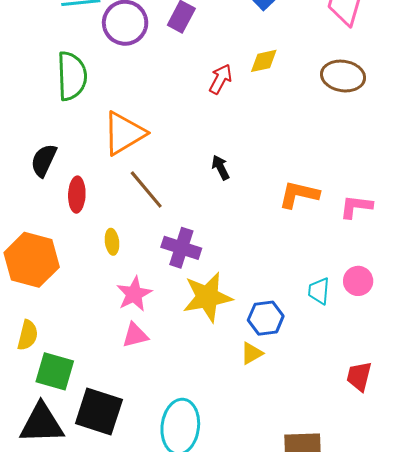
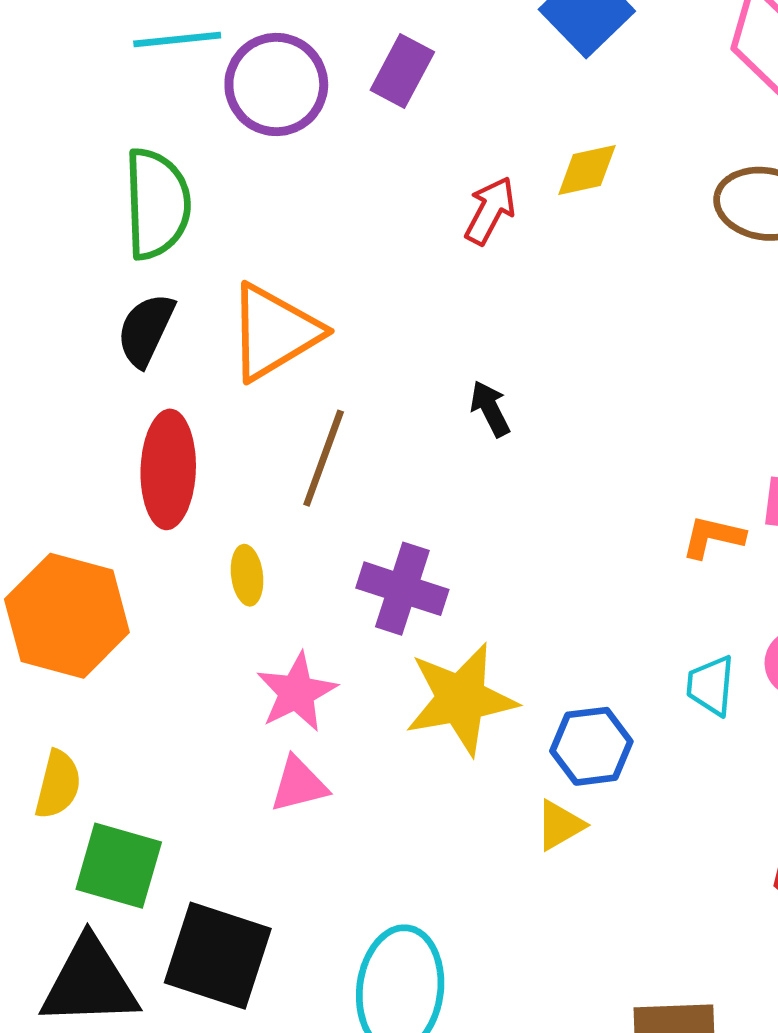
black semicircle: (44, 160) -> (146, 330), moved
brown line: (146, 190) -> (324, 458), turned 60
red ellipse: (77, 195) -> (168, 469), size x1.4
orange L-shape: (299, 195) -> (713, 537), moved, size x0.7

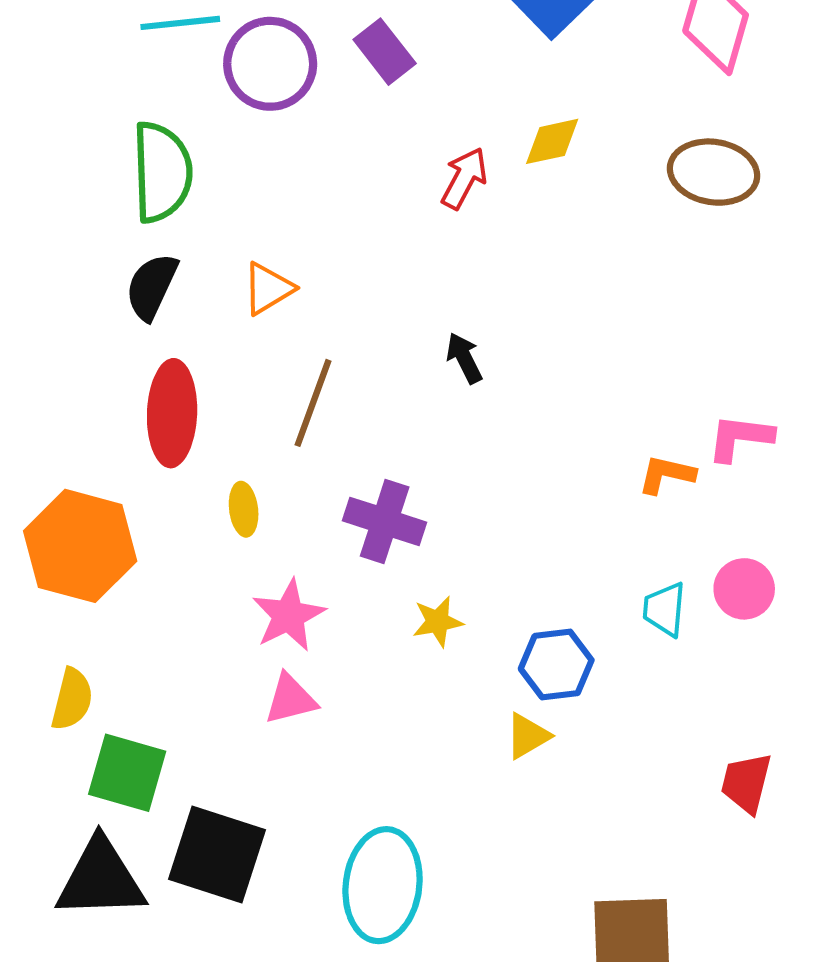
purple rectangle: (402, 71) -> (385, 52), turned -66
orange triangle: (274, 332) -> (268, 289), size x0.6
yellow star: (461, 699) -> (438, 622), size x0.5

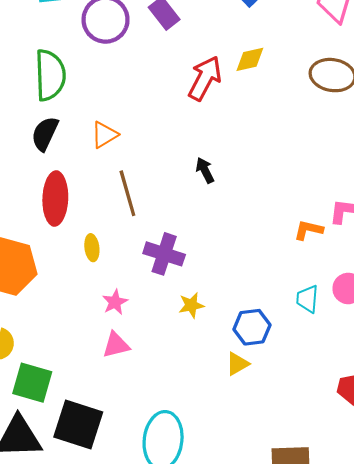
red arrow: (464, 178) -> (205, 78), size x1.4
brown line: (313, 403) -> (127, 193), turned -36
pink star: (289, 615) -> (115, 302), size x0.7

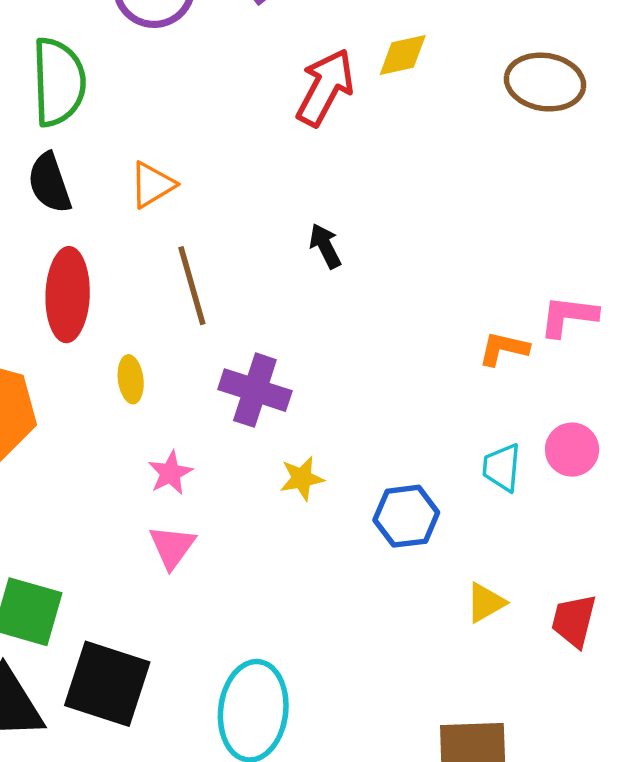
black semicircle: (45, 134) -> (50, 183), turned -44
pink triangle: (116, 345) -> (172, 547), turned -40
yellow triangle: (237, 364) -> (486, 603), moved

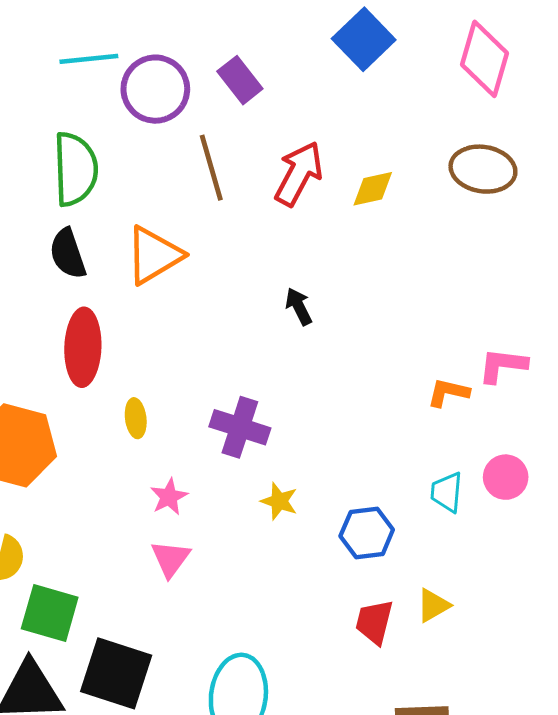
yellow diamond: (403, 55) -> (373, 189), moved
orange triangle: (152, 185) -> (154, 255), size x1.5
brown line: (192, 286) -> (211, 168), moved
yellow star: (302, 478) -> (279, 501), turned 30
red trapezoid: (574, 621) -> (374, 622), moved

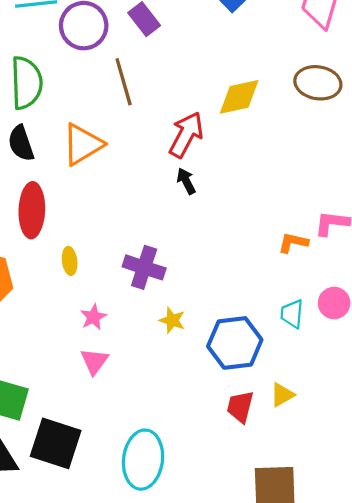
red arrow: (299, 174) -> (186, 135), moved
yellow diamond: (373, 189) -> (239, 97), size x1.4
blue hexagon: (367, 533) -> (235, 343), size x1.4

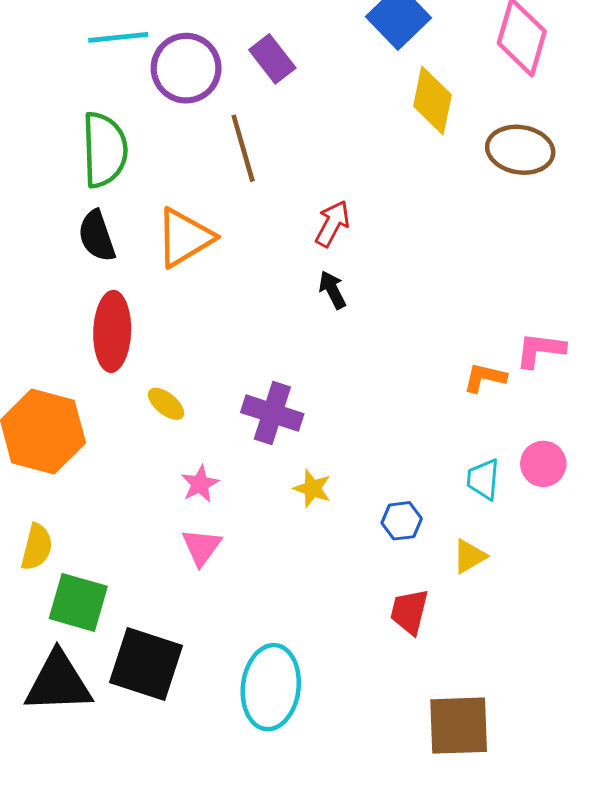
yellow diamond: (239, 97) -> (432, 100), moved, turned -66
red arrow: (186, 135) -> (332, 224), size x0.7
yellow ellipse: (70, 261) -> (166, 404), turned -44
blue hexagon: (235, 343) -> (402, 521), size x0.5
yellow triangle: (282, 395) -> (469, 556), moved

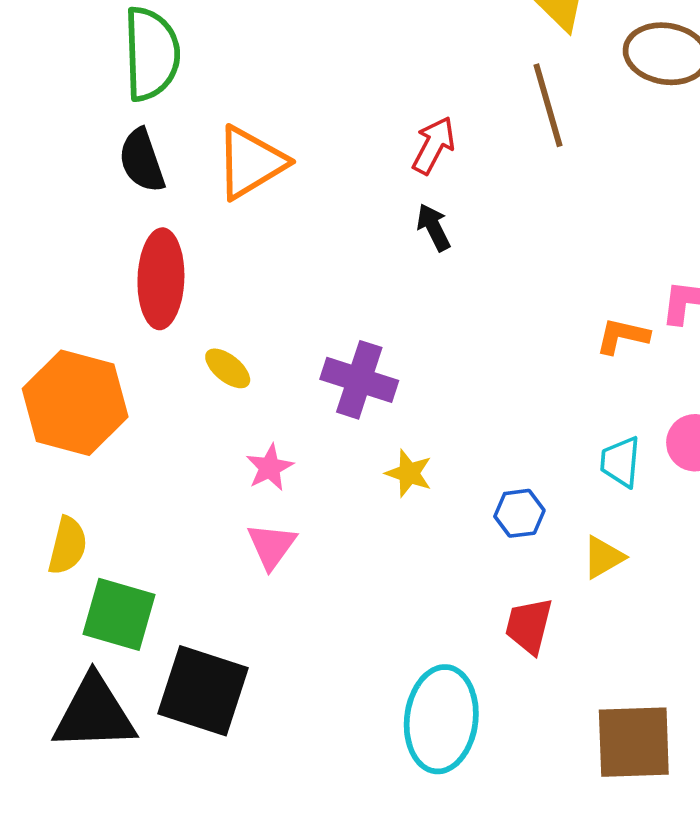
brown line: (243, 148) -> (548, 105), moved
cyan ellipse: (271, 687) -> (441, 719), moved
brown square: (459, 726) -> (634, 742), moved

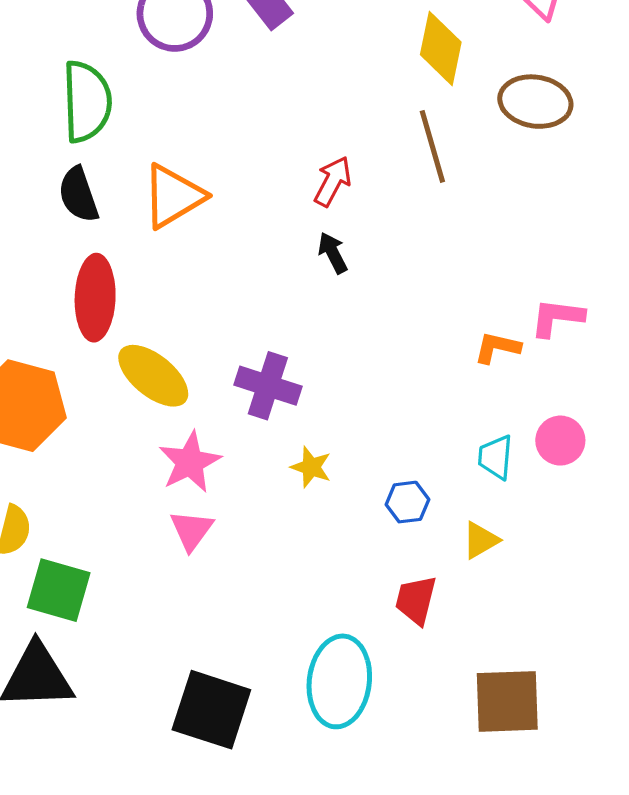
yellow ellipse: (228, 368) -> (153, 376), size x1.8
pink star: (270, 468) -> (190, 462), size x1.5
black square: (203, 691) -> (211, 710), moved

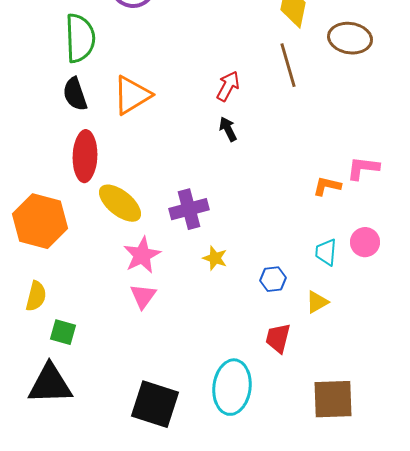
purple cross: (268, 386) -> (189, 209), turned -33
green square: (59, 590) -> (63, 332), size x0.7

